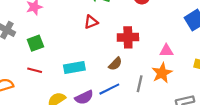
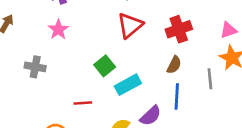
red triangle: (91, 22) -> (130, 25), size x1.5
green square: (35, 43) -> (105, 66), moved
blue line: (109, 89) -> (177, 96), turned -42

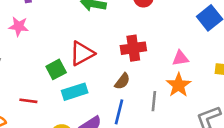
red triangle: (130, 25) -> (82, 53), moved
pink star: (58, 29) -> (19, 26), turned 30

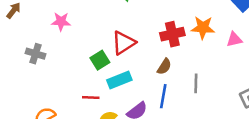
pink triangle: (180, 58) -> (234, 40), moved
orange star: (179, 85) -> (203, 28), moved, turned -30
red line: (28, 101) -> (91, 98), moved

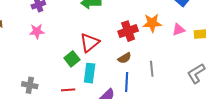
gray cross: (36, 54) -> (30, 85), moved
brown semicircle: (164, 67) -> (125, 58), turned 32
cyan rectangle: (119, 80) -> (90, 73), turned -54

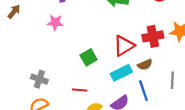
red triangle: (90, 43) -> (124, 46), moved
cyan rectangle: (90, 73) -> (121, 73), moved, turned 48
blue line: (127, 82) -> (143, 91), turned -30

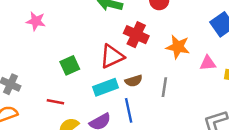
red cross: (153, 36) -> (136, 35), moved, turned 30
gray line: (172, 80) -> (164, 87), moved

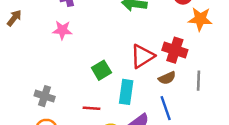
red cross: (136, 35) -> (175, 50), moved
orange star: (178, 47) -> (200, 19), moved
cyan rectangle: (106, 87) -> (126, 92), moved, turned -55

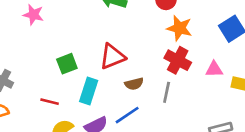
red cross: (175, 50) -> (178, 60), moved
blue line: (166, 108) -> (127, 115), turned 65

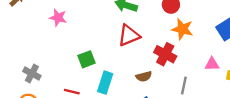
red triangle: (112, 57) -> (129, 35), moved
red cross: (178, 60) -> (165, 54), moved
gray line: (167, 92) -> (184, 85), moved

